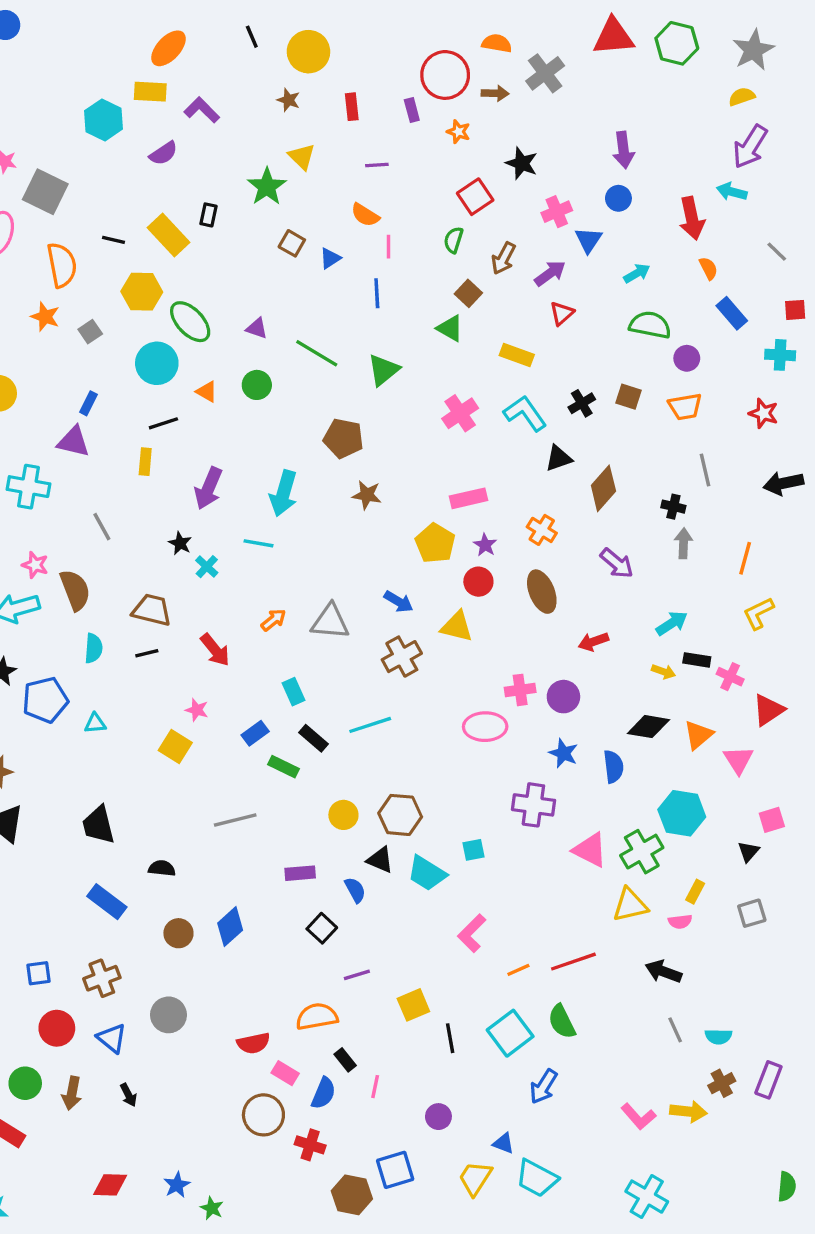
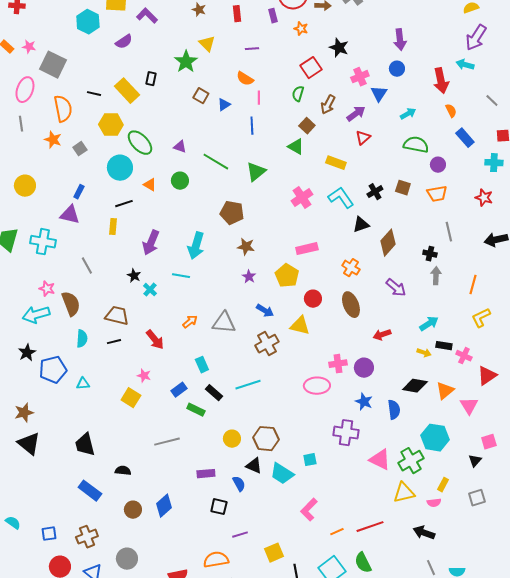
purple star: (485, 545) -> (249, 277), moved
black square: (322, 928) -> (219, 507), turned -30

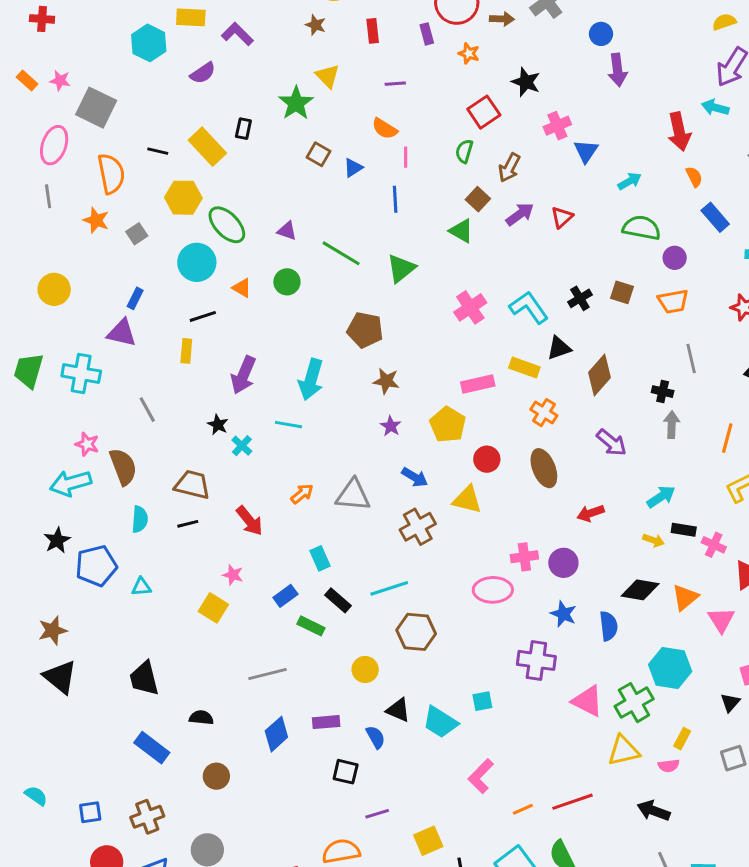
blue circle: (397, 69) -> (601, 34), moved
purple arrow: (356, 114) -> (520, 214), moved
yellow rectangle: (336, 163) -> (524, 367), moved
brown hexagon: (266, 439) -> (416, 632), moved
blue diamond: (164, 506) -> (276, 734), moved

